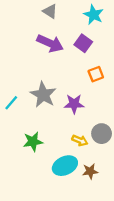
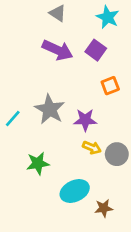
yellow arrow: (80, 140) -> (92, 148), moved
brown star: (90, 171) -> (104, 208), moved

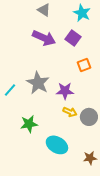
cyan ellipse: (75, 191) -> (57, 145), turned 55
brown star: (104, 208) -> (90, 158), moved

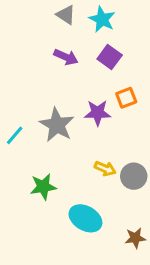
cyan star: (82, 13) -> (102, 19), moved
purple arrow: (44, 38) -> (66, 57), size x0.7
purple star: (65, 91) -> (98, 113), moved

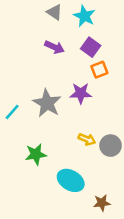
orange square: (126, 98) -> (99, 70), moved
brown star: (135, 238) -> (102, 203), moved

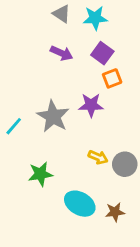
cyan star: (84, 16) -> (95, 18), turned -30
brown star: (102, 203) -> (115, 212), moved

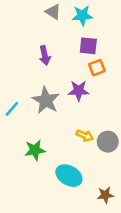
purple arrow: (61, 53) -> (45, 55), moved, turned 54
purple square: (102, 53) -> (88, 46), turned -30
brown star: (115, 212) -> (105, 195), moved

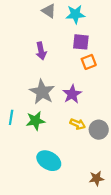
purple star: (79, 91) -> (72, 94), moved, turned -30
cyan line: (12, 109) -> (11, 117), moved, turned -32
green star: (35, 150) -> (35, 121), moved
cyan ellipse: (69, 176) -> (49, 161), moved

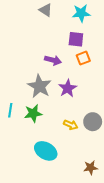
cyan star: (75, 14) -> (81, 13), moved
purple arrow: (41, 51) -> (53, 60), moved, turned -63
yellow arrow: (78, 124) -> (71, 125), moved

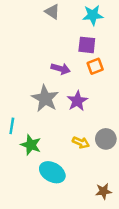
green star: (33, 113) -> (31, 145), moved, turned 30

